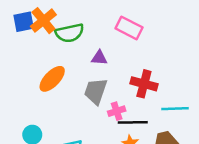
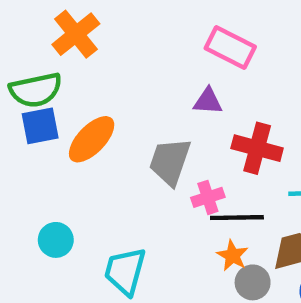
blue square: (24, 22) -> (40, 126), moved
green semicircle: (70, 33) -> (36, 90), moved
purple triangle: (99, 58) -> (208, 101), moved

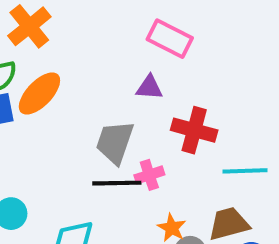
orange ellipse: (92, 139) -> (39, 94), moved
black line: (237, 218) -> (117, 183), moved

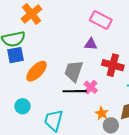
orange ellipse: (39, 94) -> (37, 71), moved
pink cross: (149, 175) -> (91, 87), turned -32

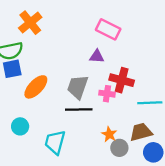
pink cross: (91, 87) -> (107, 94), moved, turned -32

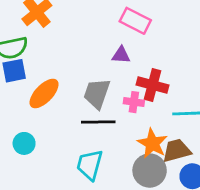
orange star: (109, 134) -> (152, 143), moved, size x1.5
cyan trapezoid: (55, 142) -> (90, 165), moved
gray circle: (119, 148) -> (150, 171), size x1.5

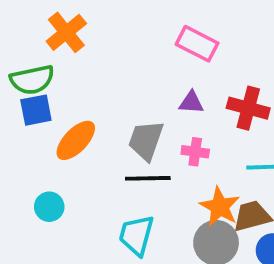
purple triangle: (121, 55) -> (191, 102), moved
red cross: (152, 85) -> (248, 108), moved

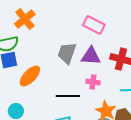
purple triangle: (191, 102) -> (91, 56), size x1.5
gray trapezoid: (146, 140) -> (67, 53), moved

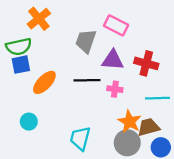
gray trapezoid: (67, 53) -> (86, 41), moved
black line: (68, 96) -> (87, 80), moved

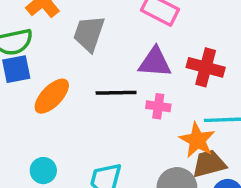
gray trapezoid: (86, 41) -> (89, 34), moved
cyan circle: (29, 122) -> (43, 171), moved
orange star: (129, 122) -> (197, 140), moved

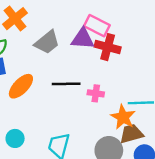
gray trapezoid: (89, 34) -> (47, 42), turned -148
purple triangle: (155, 62) -> (83, 39), moved
red cross: (206, 67) -> (108, 47), moved

